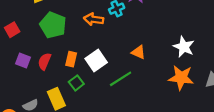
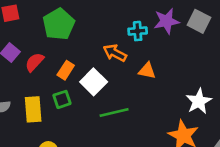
orange arrow: (94, 19) -> (115, 53), moved
orange triangle: (139, 52) -> (147, 71), moved, turned -32
white square: (96, 60) -> (94, 82), turned -30

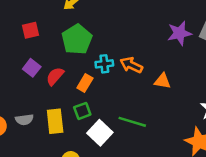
cyan cross: (138, 31) -> (104, 64), moved
white square: (94, 82) -> (100, 133), moved
green line: (114, 113) -> (132, 122), turned 32

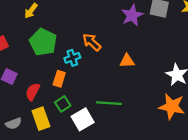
orange arrow: (131, 65) -> (92, 42), moved, turned 30
red semicircle: (55, 76) -> (33, 92), moved
white square: (100, 133) -> (83, 119), turned 30

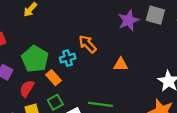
green pentagon: (43, 42) -> (35, 59), moved
orange rectangle: (59, 79) -> (54, 78), turned -63

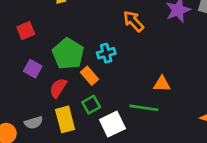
orange arrow: (87, 44) -> (133, 21), moved
orange triangle: (121, 64) -> (162, 84), moved

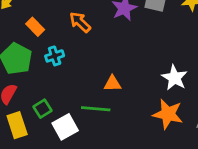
orange rectangle: (89, 76) -> (35, 27), moved

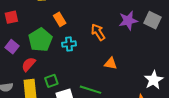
orange arrow: (80, 22) -> (98, 32), moved
orange triangle: (112, 84) -> (111, 63), moved

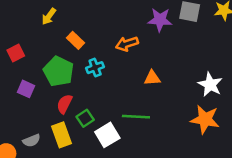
purple star: (128, 21) -> (160, 20), turned 30
orange arrow: (98, 32) -> (127, 44), turned -60
red semicircle: (29, 64) -> (65, 104), moved

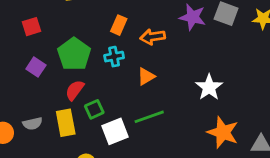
orange rectangle: (76, 40) -> (119, 25), moved, turned 60
orange triangle: (152, 78) -> (146, 77), moved, turned -36
white star: (210, 84) -> (209, 87), moved
green line: (136, 117) -> (149, 117), turned -32

